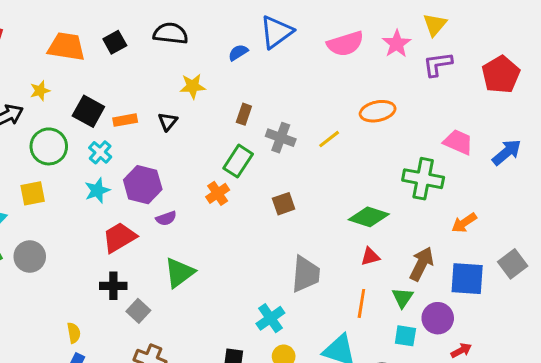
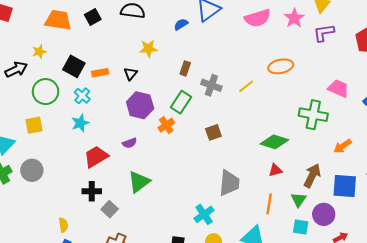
purple hexagon: (143, 185) -> (140, 105), moved

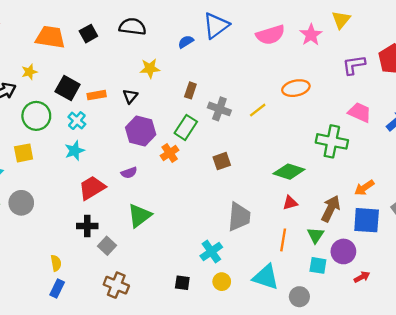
purple L-shape: (324, 33) -> (354, 65), moved
orange arrow: (343, 146) -> (364, 188), moved

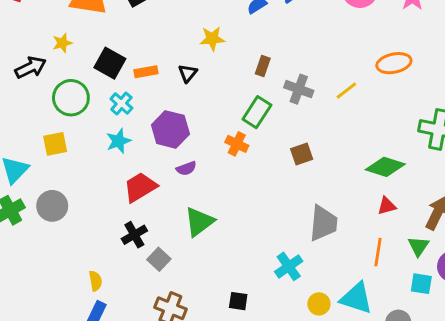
purple hexagon: (141, 131) -> (170, 129), moved
orange cross: (170, 153) -> (237, 144), turned -30
black cross: (87, 226) -> (134, 235), turned -30
yellow circle: (222, 282) -> (319, 304), moved
black square: (182, 283) -> (238, 301), moved

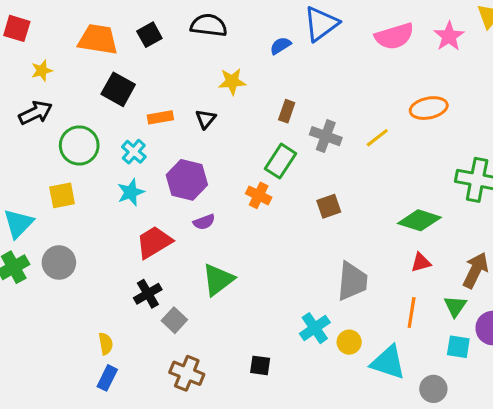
yellow star: (62, 43) -> (42, 71), moved
black square: (110, 63) -> (118, 89), moved
yellow circle: (319, 304) -> (349, 342), moved

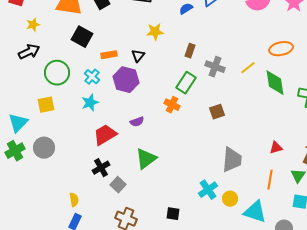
purple hexagon: (187, 180) -> (126, 80), moved
green diamond: (419, 220) -> (275, 83), moved, turned 64

